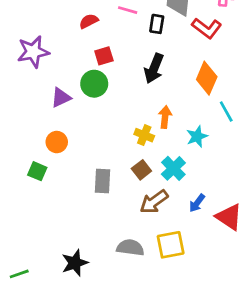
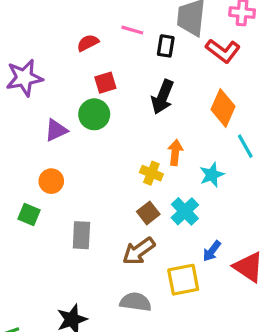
gray rectangle: (103, 181) -> (81, 235), moved
brown arrow: (154, 202) -> (139, 251), moved
yellow square: (171, 245) -> (183, 280), moved

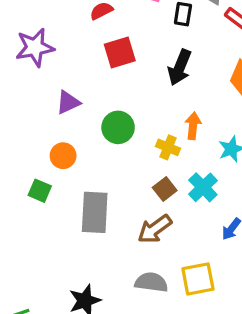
red square: (105, 83) -> (120, 52), size x1.4
green circle: (94, 114) -> (118, 127), moved
gray rectangle: (81, 235) -> (95, 212), size x1.4
yellow square: (183, 280) -> (198, 279), moved

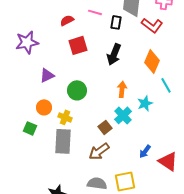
yellow cross: (168, 147) -> (65, 117), moved
cyan cross: (203, 187) -> (123, 115), moved

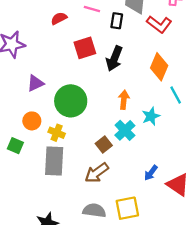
red square: (78, 45) -> (85, 48), moved
green circle: (77, 90) -> (71, 101), size x1.4

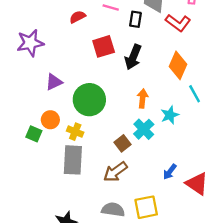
green square: (15, 146) -> (34, 134), moved

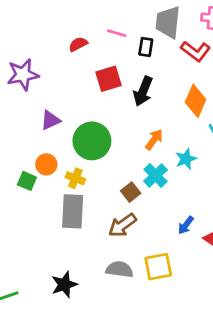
orange arrow: (143, 98) -> (154, 140), turned 30

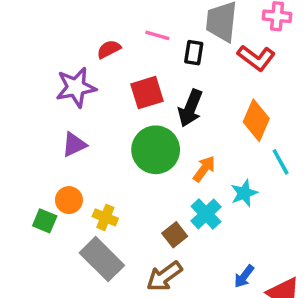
purple star: (23, 75) -> (76, 87), moved
green circle: (92, 141) -> (156, 150), moved
gray rectangle: (73, 211) -> (102, 259), turned -48

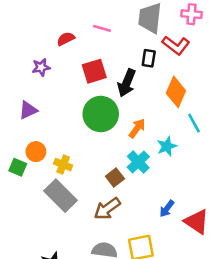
black rectangle: (194, 53) -> (149, 58), moved
purple star: (76, 87) -> (41, 67), size x0.6
purple triangle: (74, 145) -> (28, 110), moved

